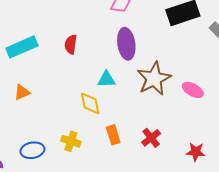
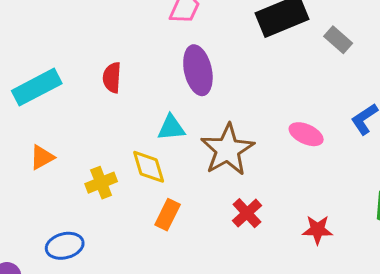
brown star: (154, 79) -> (227, 150), moved
orange rectangle: (113, 135) -> (168, 215), moved, turned 48
yellow cross: (71, 141) -> (101, 183), moved, turned -36

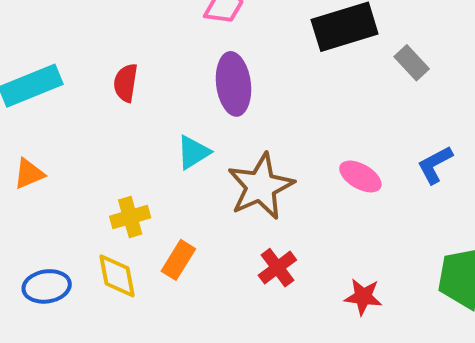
cyan triangle: (171, 128) -> (193, 152), turned -32
yellow diamond: (149, 167) -> (117, 276), moved
yellow cross: (101, 183) -> (130, 217), moved

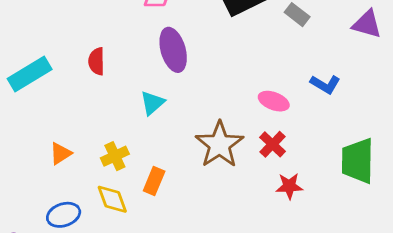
blue L-shape: (435, 165) -> (325, 84), turned -112
orange triangle: (29, 174) -> (61, 153), moved
brown star: (261, 186) -> (219, 145), moved
red cross: (277, 268) -> (272, 144), moved

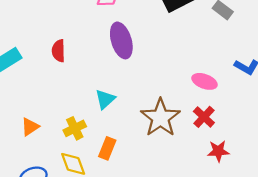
cyan triangle: (152, 103) -> (105, 99), moved

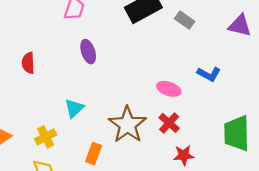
purple ellipse: (121, 40) -> (88, 52), size x0.7
orange rectangle: (107, 148) -> (94, 154), moved

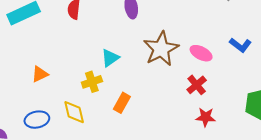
brown star: (127, 125) -> (161, 49), moved
yellow cross: (46, 137) -> (92, 82), moved

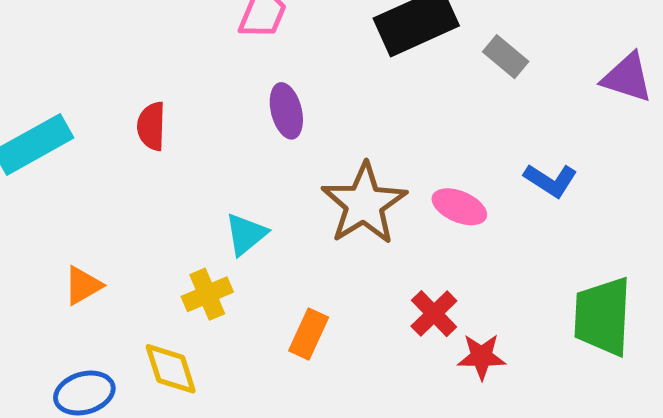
red cross: (197, 85) -> (434, 314), moved
orange rectangle: (122, 103) -> (309, 334), moved

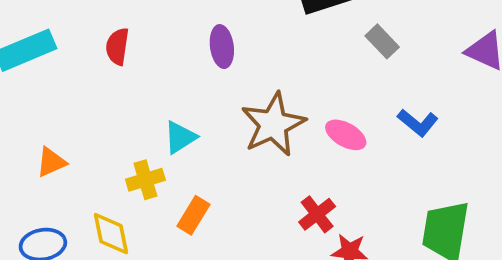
gray rectangle: (506, 57) -> (382, 41), moved
orange rectangle: (309, 334) -> (193, 215), moved

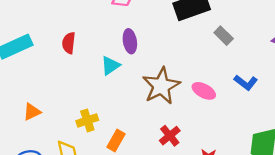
cyan triangle: (180, 137) -> (110, 66), moved
red cross: (317, 214) -> (170, 136), moved

